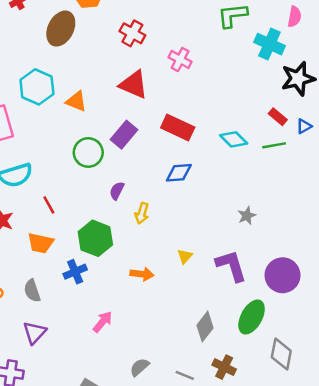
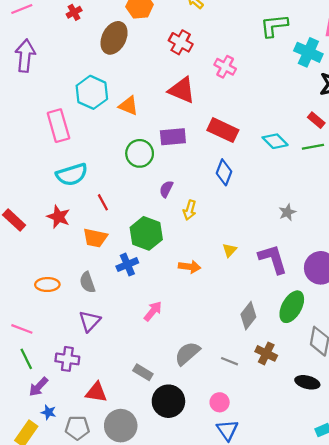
purple rectangle: (124, 135) -> (173, 137), turned 45
blue diamond: (179, 173) -> (224, 172), turned -65
gray semicircle: (139, 367) -> (187, 353), size x1.4

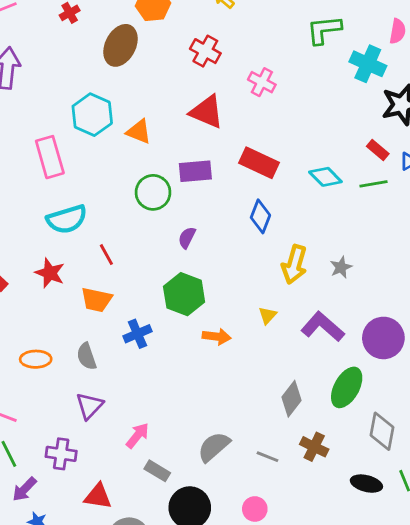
yellow arrow: (190, 210) -> (294, 264), moved, size x1.5
green hexagon: (146, 233) -> (184, 294), moved
purple L-shape: (273, 259) -> (323, 327), turned -32
pink arrow: (153, 311) -> (137, 435), moved

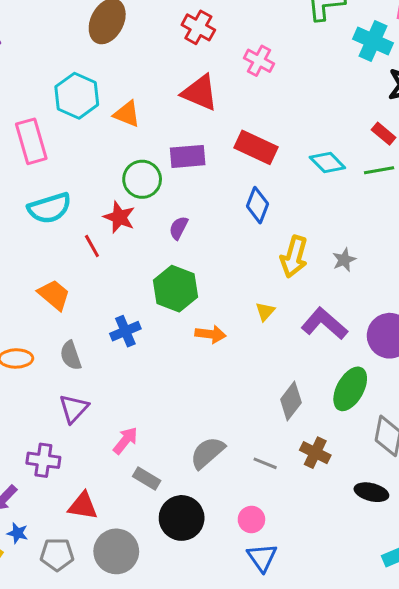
red star: (50, 273) -> (119, 217), moved
orange trapezoid: (96, 300) -> (54, 295), moved, turned -152

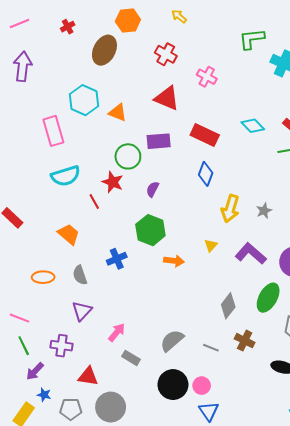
cyan diamond: (327, 163) -> (253, 126), moved
black circle: (182, 518) -> (173, 385), moved

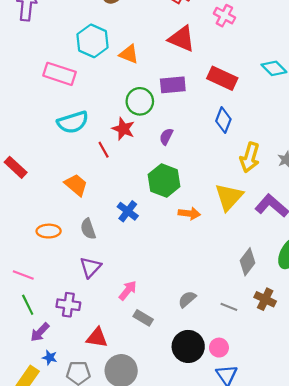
pink rectangle: (53, 131) -> (60, 74), turned -56
yellow triangle: (211, 245) -> (229, 197), size x2.0
blue cross: (117, 259) -> (128, 211), turned -30
gray semicircle: (172, 341) -> (187, 299), size x0.7

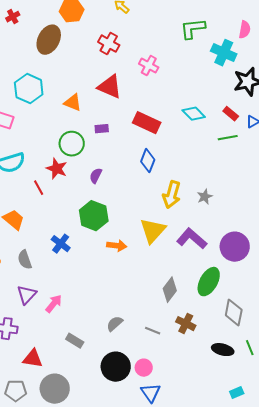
orange triangle: (129, 54) -> (73, 103), moved
purple rectangle: (173, 85) -> (102, 129), size x0.6
pink arrow: (128, 290) -> (54, 304), moved

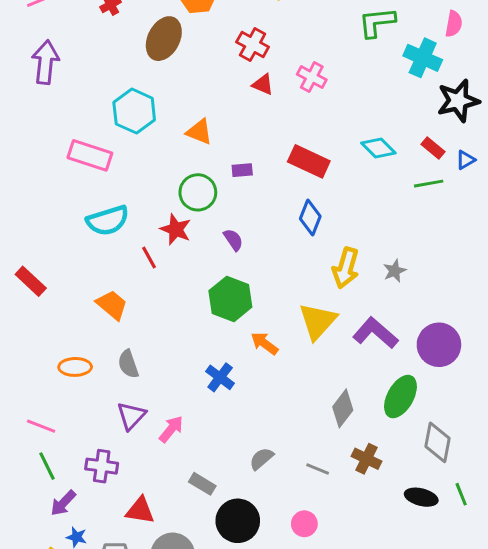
red triangle: (110, 87) -> (263, 84), moved, size x0.6
purple semicircle: (96, 176) -> (233, 240), turned 119
blue cross: (61, 244) -> (220, 377), moved
orange arrow: (117, 246) -> (264, 343), turned -150
black circle: (116, 367) -> (238, 521), moved

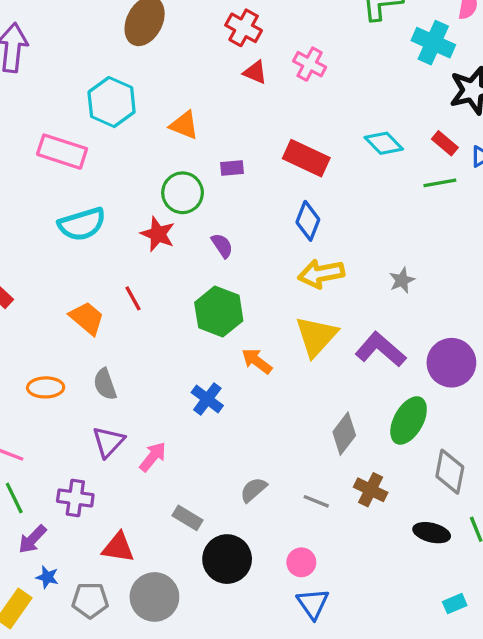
red line: (149, 258) -> (133, 298), moved
yellow arrow: (346, 268) -> (321, 274), moved, turned 63

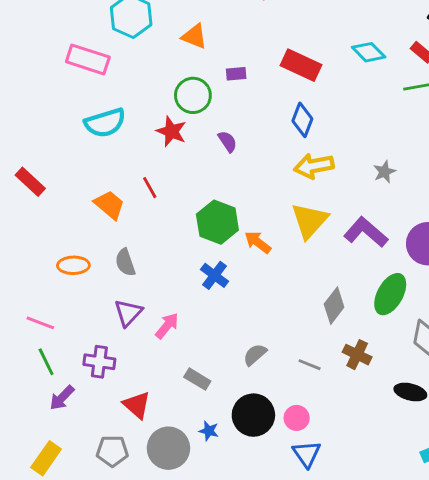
green hexagon: (219, 312) -> (217, 222), moved
red triangle: (118, 547) -> (137, 405), turned 32
black circle: (227, 559) -> (253, 415), moved
blue star: (47, 577) -> (209, 431), moved

